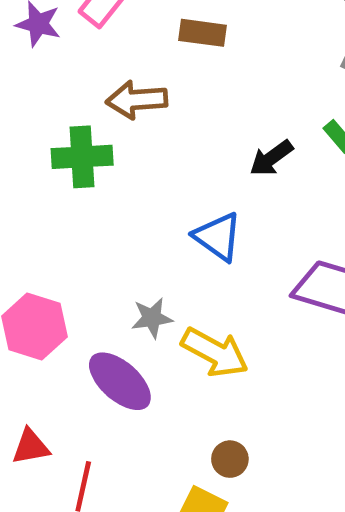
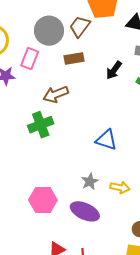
black arrow: (271, 158) -> (114, 70), moved
yellow arrow: (215, 352) -> (120, 187), size x0.7

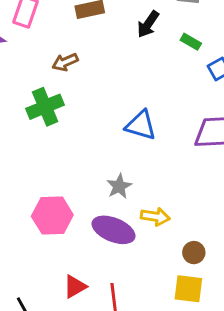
brown arrow: (56, 94) -> (65, 62), size x0.7
yellow arrow: (120, 187) -> (155, 217), moved

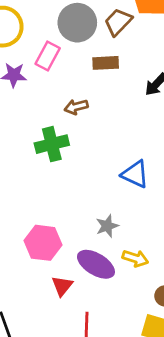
red triangle: (75, 287) -> (62, 286), moved, turned -30

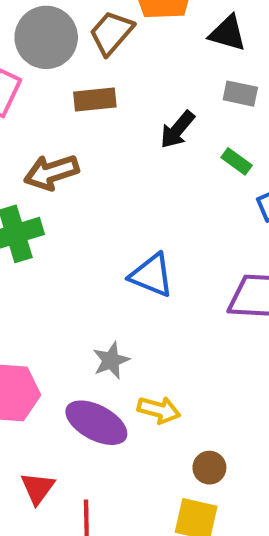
brown arrow: (76, 107) -> (51, 172), size x1.4
red triangle: (62, 286) -> (38, 488), moved

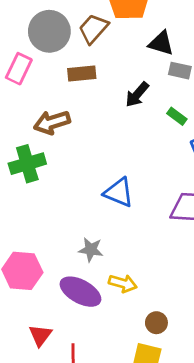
black triangle: (228, 33) -> (161, 43), moved
gray star: (111, 360) -> (91, 250), turned 30

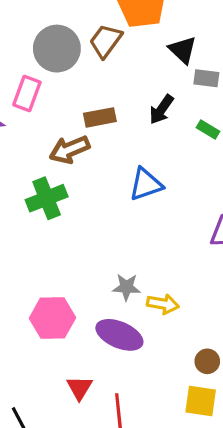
black triangle: (161, 43) -> (183, 50), turned 32
brown rectangle: (82, 74) -> (100, 117), moved
blue triangle: (119, 192) -> (146, 184), moved, turned -36
yellow arrow: (123, 283) -> (163, 304), moved

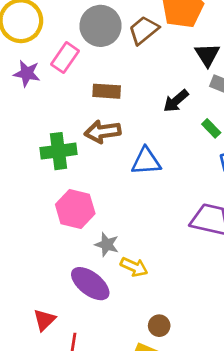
brown rectangle: (100, 117) -> (107, 91), moved
brown arrow: (70, 150) -> (103, 132), moved
pink hexagon: (52, 318) -> (75, 209), moved

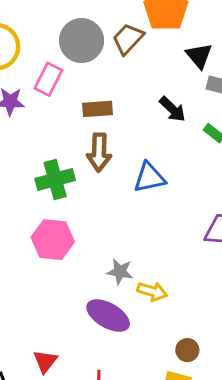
black arrow: (176, 101) -> (172, 109), turned -88
brown arrow: (103, 132) -> (99, 152), turned -72
pink hexagon: (75, 209) -> (53, 240), moved
red triangle: (44, 320) -> (45, 361), moved

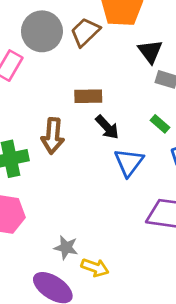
brown rectangle: (97, 109) -> (88, 96), moved
black arrow: (172, 109) -> (107, 127), moved
blue triangle: (150, 178) -> (129, 162), moved, turned -44

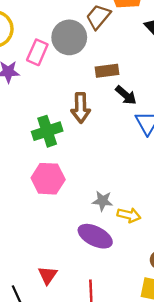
gray circle: (42, 31) -> (69, 37), moved

